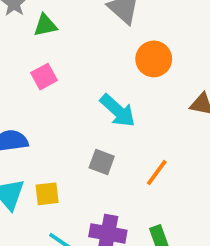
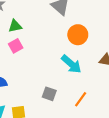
green triangle: (45, 25) -> (15, 26), moved
cyan arrow: (118, 111) -> (71, 64), moved

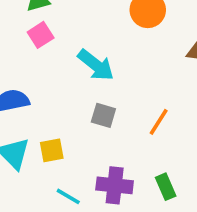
cyan arrow: (71, 64) -> (96, 65), moved

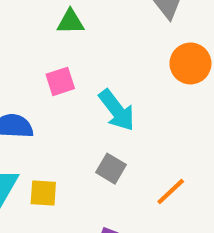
pink square: (41, 35) -> (60, 81), moved

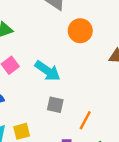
orange line: (171, 191) -> (85, 120), moved

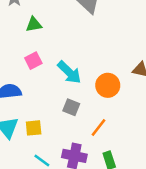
orange circle: (80, 31) -> (108, 85), moved

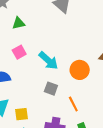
yellow square: (34, 128) -> (21, 114), moved
orange line: (98, 128) -> (73, 104), turned -63

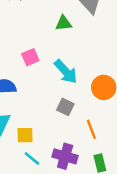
green triangle: (19, 23) -> (64, 23), moved

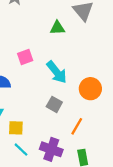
orange line: (91, 129) -> (77, 126), turned 48

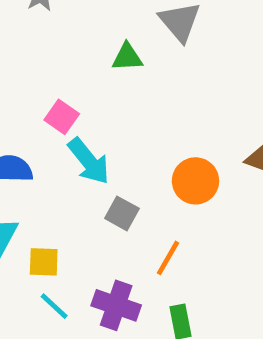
pink square: (25, 57) -> (62, 117), turned -35
cyan arrow: (57, 72) -> (89, 161), moved

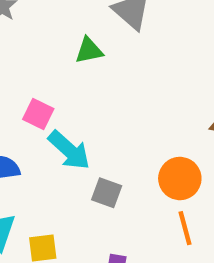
orange circle: (195, 181) -> (180, 179), moved
orange line: (168, 258) -> (185, 228), moved, turned -36

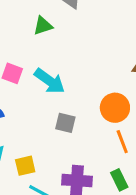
cyan arrow: (69, 150) -> (50, 81), moved

